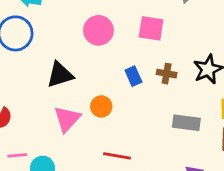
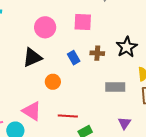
black triangle: (60, 75) -> (32, 57), moved
pink triangle: (67, 119) -> (32, 111), moved, turned -35

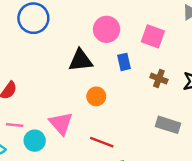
blue rectangle: (74, 58) -> (124, 62), moved

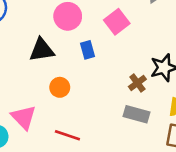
pink square: (153, 36) -> (117, 22), turned 35
brown cross: (159, 79) -> (137, 83), moved, turned 35

